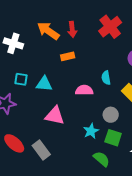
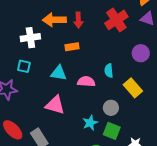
orange arrow: (48, 31) -> (54, 20), turned -40
white cross: (13, 43) -> (30, 38), moved, turned -30
cyan triangle: (44, 84) -> (59, 73), moved

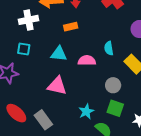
cyan star: (90, 123) -> (86, 111), moved

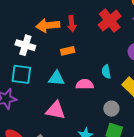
white cross: (28, 20) -> (25, 45), turned 30
cyan square: (24, 49) -> (21, 74), size x1.5

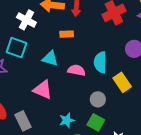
cyan semicircle: (106, 72) -> (100, 62), size x1.5

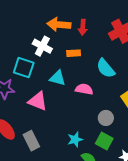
white cross: (26, 20) -> (42, 46), moved
cyan semicircle: (100, 62) -> (106, 68), moved, turned -40
pink triangle: (43, 90) -> (38, 101), moved

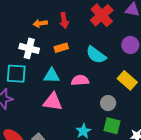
orange arrow: (59, 24) -> (40, 23), size x0.6
pink triangle: (38, 101) -> (53, 102), moved

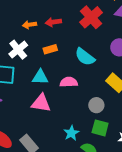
red arrow: (64, 20) -> (53, 22), turned 91
white cross: (29, 48) -> (18, 50), turned 36

